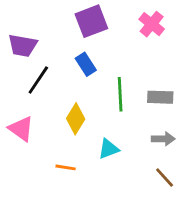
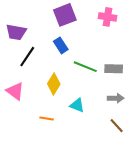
pink cross: (152, 24) -> (108, 17), turned -30
green line: (120, 94) -> (85, 67), turned -65
cyan triangle: (109, 149) -> (77, 105), turned 42

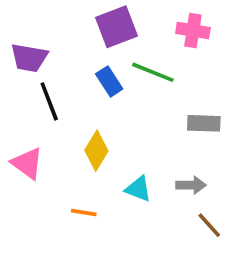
black line: (27, 57) -> (49, 101), turned -55
green line: (85, 67) -> (153, 72), moved
gray arrow: (116, 98) -> (191, 185), moved

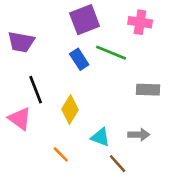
black line: (49, 101) -> (36, 90), moved
orange line: (84, 212) -> (61, 154), turned 36
brown line: (209, 225) -> (118, 164), moved

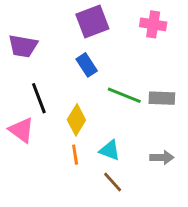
green line: (111, 53) -> (124, 95), moved
gray arrow: (139, 135) -> (162, 157), moved
orange line: (61, 154) -> (75, 155), moved, turned 36
brown line: (118, 164) -> (113, 182), moved

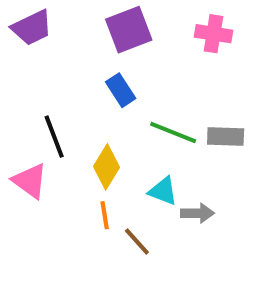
purple trapezoid: (23, 46) -> (32, 28), moved, turned -36
cyan triangle: (110, 150) -> (163, 191), moved
gray arrow: (162, 157) -> (197, 213), moved
brown line: (113, 182) -> (137, 241), moved

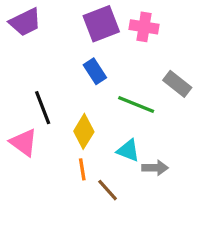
pink cross: (213, 34) -> (144, 27), moved
gray rectangle: (226, 137) -> (177, 84), moved, turned 36

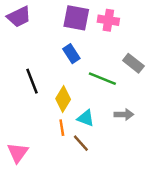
purple square: (101, 24) -> (76, 18), turned 32
pink triangle: (24, 143) -> (18, 153), moved, turned 30
cyan triangle: (128, 150) -> (86, 118), moved
gray arrow: (155, 168) -> (124, 114), moved

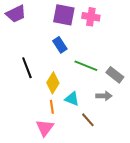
gray rectangle: (133, 63) -> (115, 75), moved
brown line: (81, 143) -> (88, 120), moved
pink triangle: (18, 153) -> (45, 128), moved

